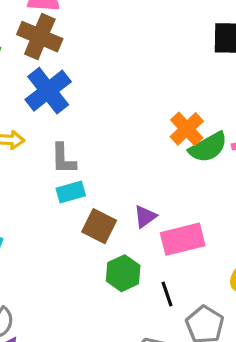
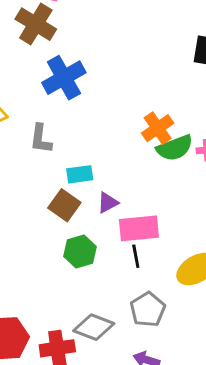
blue cross: (48, 91) -> (64, 78), moved
cyan rectangle: (71, 192) -> (80, 174), moved
black line: (167, 294) -> (136, 256), moved

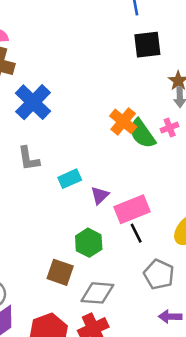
green semicircle: (175, 148) -> (142, 134), turned 92
brown square: (64, 205) -> (60, 272), moved
gray diamond: (94, 327) -> (97, 293), moved

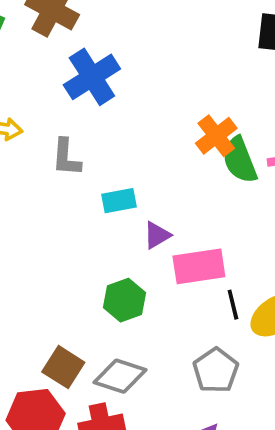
black line: (136, 233) -> (233, 305), moved
brown square: (60, 272) -> (63, 367), moved

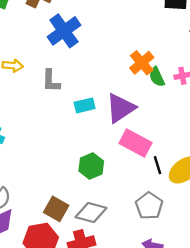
green semicircle: (240, 160) -> (157, 77), size x0.7
purple triangle: (157, 235) -> (121, 108), moved, size x1.8
pink rectangle: (199, 266) -> (136, 143), turned 40

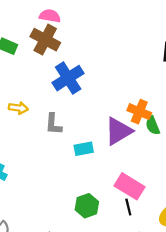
orange cross: (142, 63) -> (139, 112), turned -30
purple triangle: (121, 108) -> (118, 131), moved
black line: (157, 165) -> (128, 207), moved

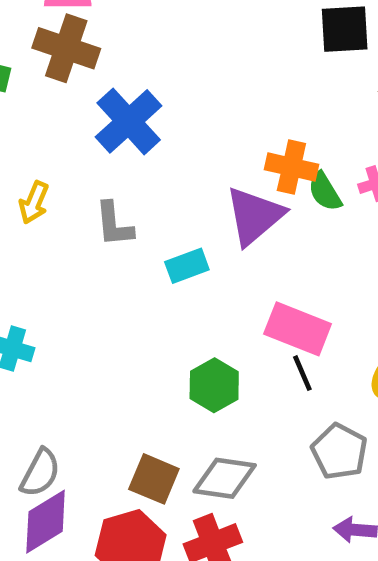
yellow arrow: (18, 108) -> (34, 203), turned 114

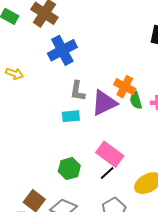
yellow arrow: (34, 203) -> (14, 74), turned -108
gray L-shape: (114, 224) -> (78, 91), moved
black line: (302, 373) -> (107, 173), turned 56

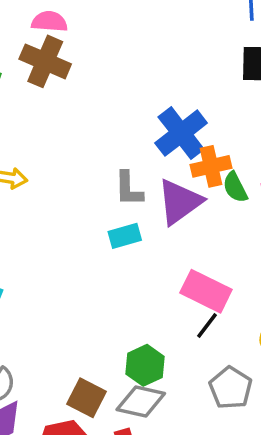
blue cross: (62, 50) -> (181, 133), moved
orange cross: (125, 87) -> (211, 166), turned -30
green hexagon: (69, 169) -> (145, 365), moved

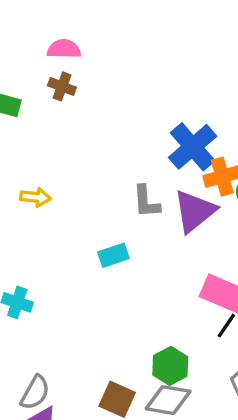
brown cross: (45, 61) -> (62, 86), size x0.6
cyan rectangle: (125, 236) -> (113, 255), moved

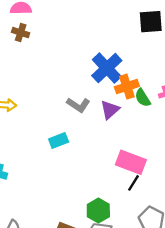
gray L-shape: (146, 202) -> (78, 105), turned -50
purple triangle: (195, 211) -> (110, 110), size x0.7

